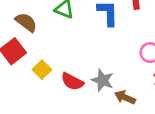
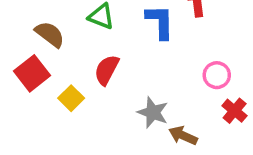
red semicircle: (72, 82) -> (107, 70), moved, turned 90

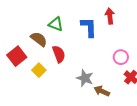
brown semicircle: (50, 34) -> (39, 39), moved
red semicircle: (107, 70) -> (59, 54), turned 132

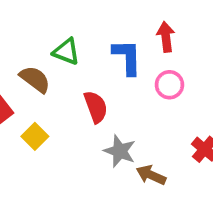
red semicircle: (59, 54) -> (96, 107), moved
pink circle: (121, 57) -> (169, 85), moved

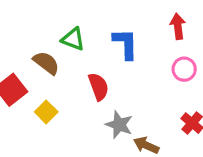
red arrow: (166, 37) -> (178, 26), moved
pink circle: (169, 85) -> (184, 69), moved

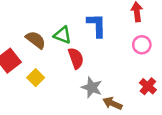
green triangle: (73, 39) -> (62, 35), moved

